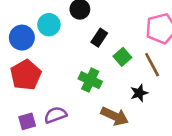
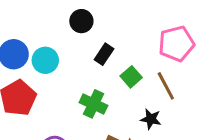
cyan circle: (49, 25) -> (45, 60), moved
black star: (139, 93) -> (151, 119), turned 30

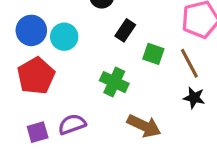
green square: (131, 77) -> (153, 54), turned -30
black star: (151, 119) -> (194, 98), moved

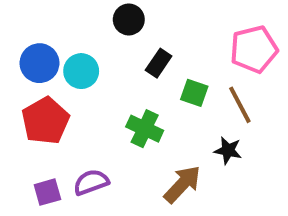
black star: (194, 98) -> (228, 150), moved
brown arrow: (144, 126) -> (182, 184), turned -72

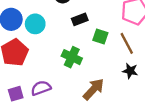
black rectangle: (159, 63) -> (80, 19), turned 35
black star: (228, 150) -> (130, 71), moved

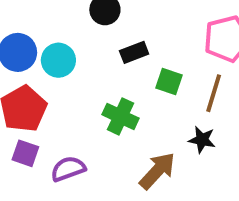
brown line: (127, 43) -> (214, 93), turned 45
black star: (130, 71) -> (202, 140), moved
purple square: (16, 94) -> (25, 153), moved, turned 35

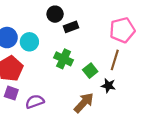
black rectangle: (134, 52) -> (71, 27), moved
green square: (169, 82) -> (90, 71), moved, turned 32
green cross: (120, 116) -> (64, 59), moved

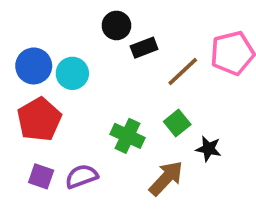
green cross: (64, 59) -> (128, 136), moved
brown line: (115, 60) -> (183, 71), moved, turned 30
purple square: (11, 93) -> (41, 176), moved

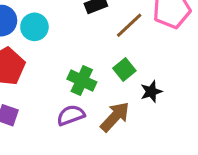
black star: (208, 149) -> (151, 92), turned -30
purple semicircle: (82, 176) -> (71, 115), moved

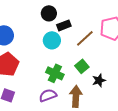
cyan circle: (34, 27) -> (52, 40), moved
brown arrow: (115, 117) -> (76, 96), turned -40

